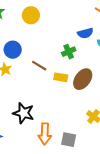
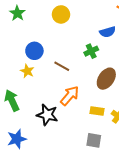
yellow circle: (31, 15) -> (61, 14), moved
yellow rectangle: (61, 77) -> (97, 111), moved
orange arrow: (45, 134) -> (70, 96), moved, turned -140

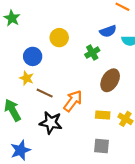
yellow circle: (61, 14) -> (59, 38), moved
brown line: (62, 66) -> (45, 93), moved

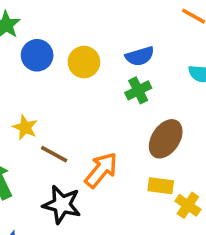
blue semicircle: (108, 31) -> (140, 56), moved
blue circle: (33, 56) -> (37, 55), moved
yellow rectangle: (103, 115) -> (161, 186), moved

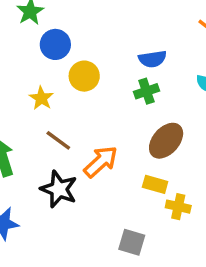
yellow circle: (84, 62) -> (84, 76), moved
yellow star: (25, 127) -> (41, 98), moved
yellow cross: (188, 205) -> (178, 207), turned -30

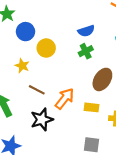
yellow rectangle: (155, 184) -> (92, 107), moved
black star: (59, 189) -> (42, 119), turned -30

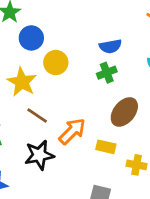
yellow star: (22, 66) -> (22, 82), size x1.5

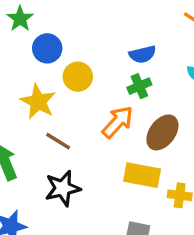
orange arrow: (72, 131) -> (118, 122), moved
yellow rectangle: (106, 147) -> (142, 175), size x1.5

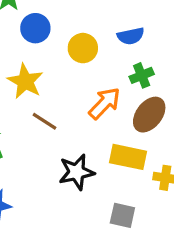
yellow circle: (78, 77) -> (83, 48), moved
green cross: (139, 86) -> (142, 75), moved
black star: (63, 188) -> (77, 172), moved

